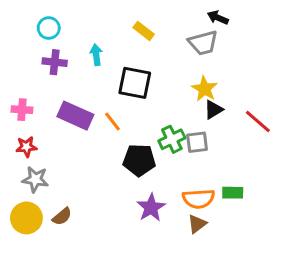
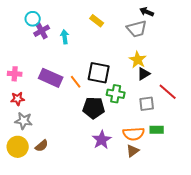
purple cross: (55, 62) -> (42, 31), moved, turned -35
black square: (135, 83) -> (99, 73), moved
red line: (258, 121) -> (168, 92), moved
green cross: (172, 139) -> (116, 94), turned 36
gray square: (197, 142) -> (147, 104), moved

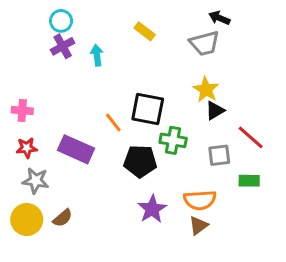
cyan circle: (33, 19) -> (61, 21), moved
purple rectangle: (51, 78) -> (76, 149), moved
green rectangle: (157, 130) -> (249, 181), moved

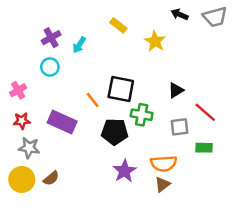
cyan circle: (61, 21) -> (50, 67), moved
gray trapezoid: (204, 43) -> (215, 17), moved
cyan arrow: (97, 55) -> (79, 45), turned -140
yellow star: (206, 90) -> (155, 41), moved
pink cross: (22, 110) -> (18, 90), turned -35

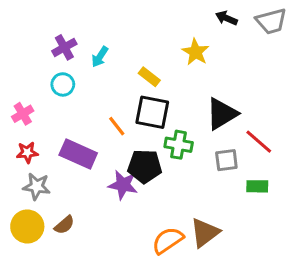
yellow rectangle: (118, 25) -> (149, 77), moved
black triangle: (176, 90) -> (222, 114), size x1.6
orange semicircle: (164, 164) -> (168, 240), moved, turned 150
purple star: (124, 171) -> (123, 185), moved, turned -30
brown triangle: (162, 184) -> (205, 233), size x1.5

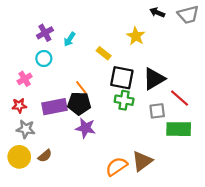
black square: (152, 112) -> (122, 78), moved
pink cross: (23, 114) -> (25, 79), moved
purple rectangle: (78, 154) -> (55, 107), turned -35
black pentagon: (145, 166) -> (79, 103), moved
green rectangle: (257, 186) -> (179, 129), size x1.6

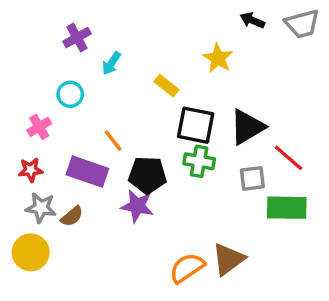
purple cross: (45, 33) -> (77, 38), moved
orange line: (81, 87) -> (113, 141), moved
black pentagon: (79, 103) -> (148, 175), moved
purple rectangle: (55, 107) -> (87, 172), turned 30
brown semicircle: (45, 156) -> (72, 216), moved

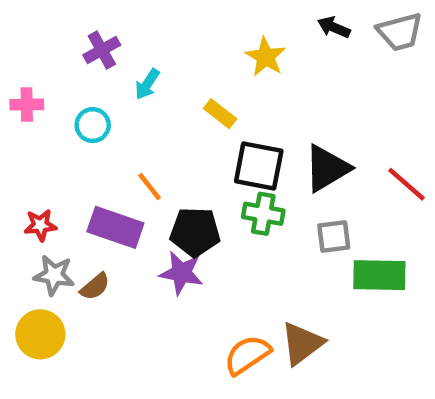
yellow star: (218, 58) -> (266, 57), moved
pink cross: (39, 127) -> (27, 105), moved, turned 30
red line: (288, 158) -> (407, 184), moved

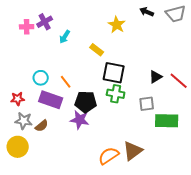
pink cross: (27, 105) -> (27, 27), moved
cyan circle: (93, 125) -> (41, 78), moved
black triangle: (327, 168) -> (156, 77), moved, size x0.6

